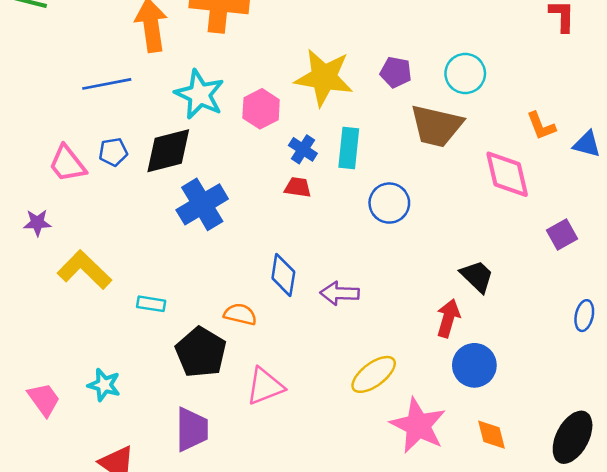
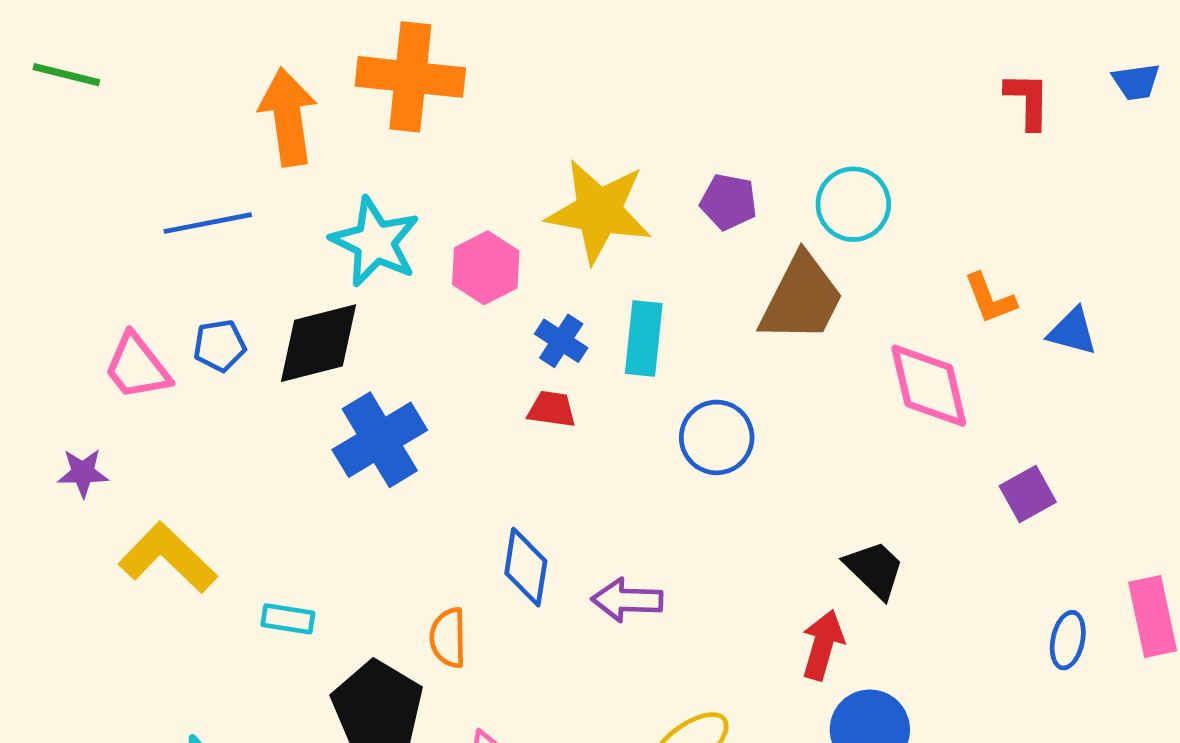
brown trapezoid: (436, 126) -> (802, 298), turned -76
orange semicircle: (240, 314) -> (448, 638), turned -104

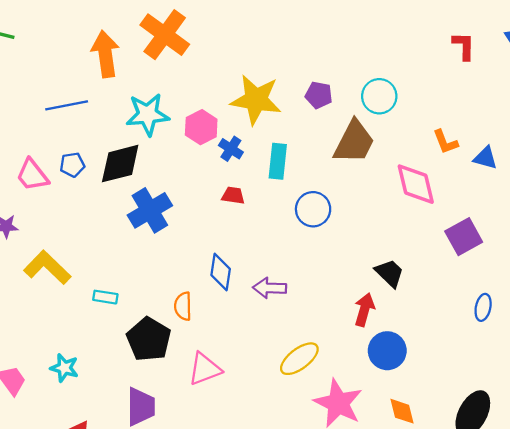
orange cross: (410, 77) -> (165, 35), turned 30
cyan star: (375, 242) -> (148, 115), turned -30
blue cross: (561, 341) -> (231, 149), moved
purple square: (1028, 494) -> (464, 237), size x1.4

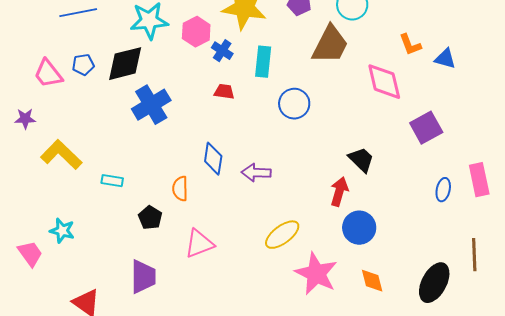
black pentagon: (149, 339) -> (150, 218), size x0.6
cyan star: (64, 368) -> (62, 231), moved

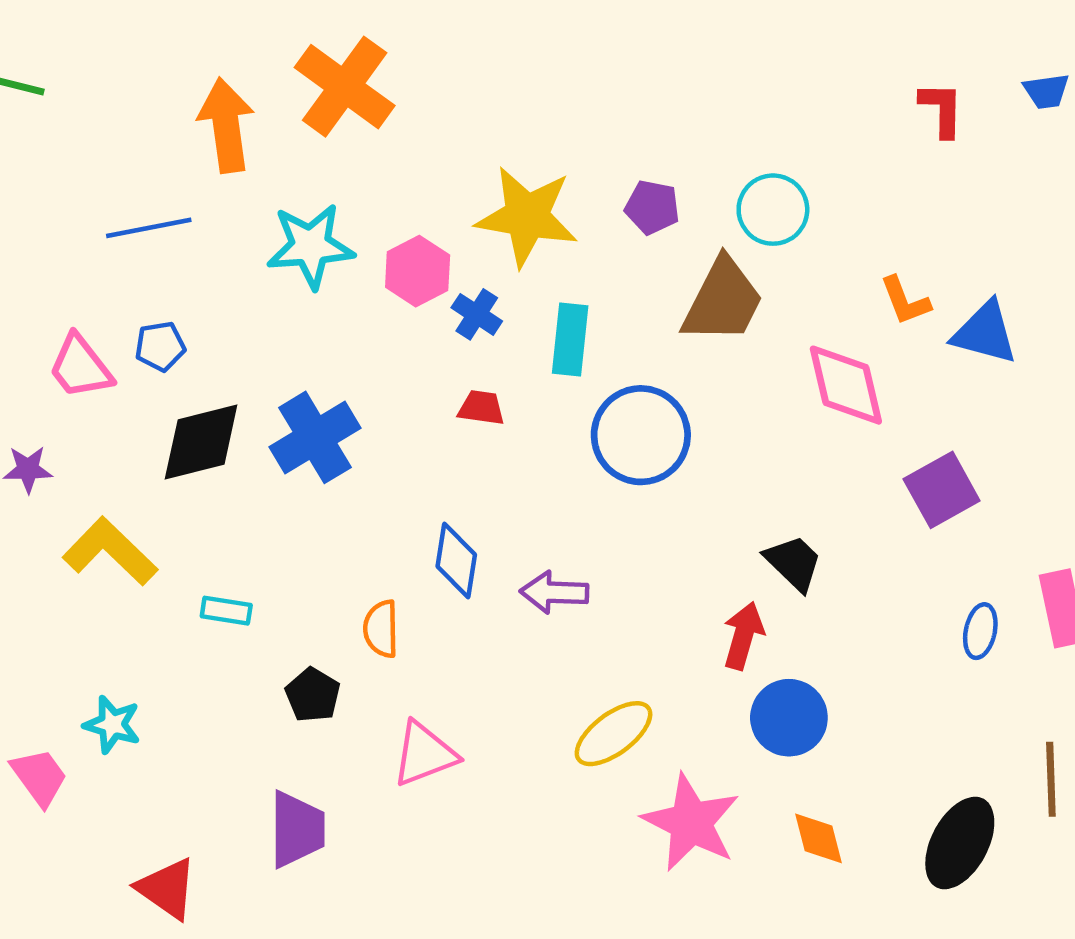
blue triangle: (445, 59) -> (985, 333), size x1.4
black diamond: (125, 64) -> (201, 442), moved
blue circle: (294, 104) -> (641, 435), size x1.4

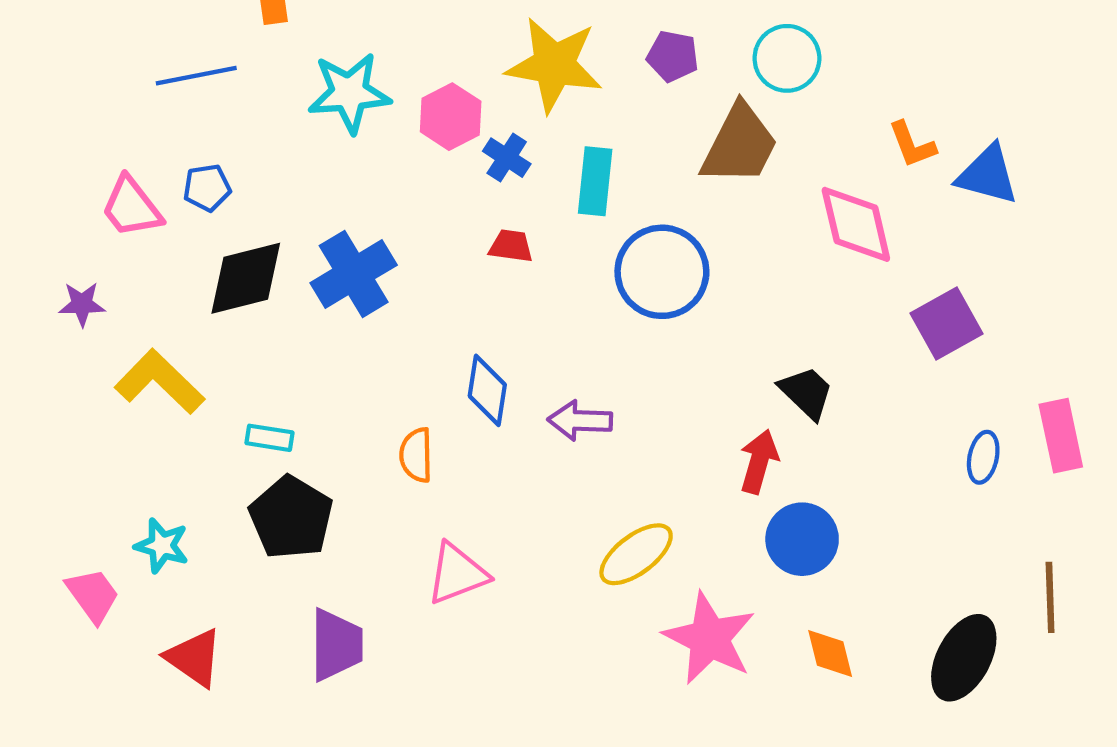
black pentagon: (313, 695) -> (291, 518), moved, size x1.6
red triangle: (167, 889) -> (194, 658), moved

